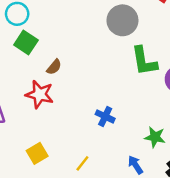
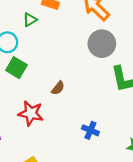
brown semicircle: (54, 67) -> (58, 88), moved

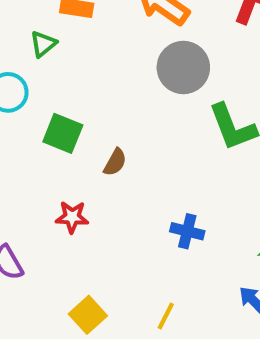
green square: (16, 68) -> (63, 133), moved
red star: (31, 113) -> (72, 217), size x0.7

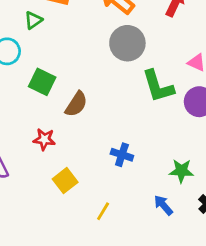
brown semicircle: (115, 162) -> (76, 104), size x1.4
yellow square: (88, 315) -> (65, 181), moved

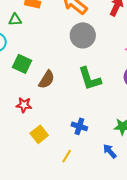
green triangle: (33, 20) -> (15, 20), turned 32
green L-shape: (158, 86) -> (90, 79), moved
blue cross: (122, 155) -> (79, 126), moved

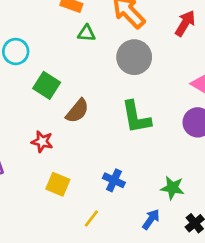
green triangle: (15, 20) -> (86, 33), moved
yellow square: (39, 134) -> (58, 184), turned -36
blue arrow: (110, 151) -> (151, 219), turned 70

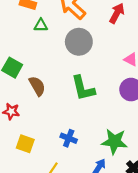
brown semicircle: (77, 111) -> (37, 86), turned -66
green star: (172, 188) -> (114, 141), size x1.4

